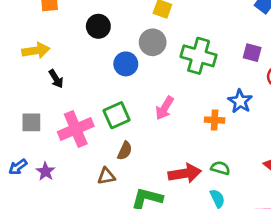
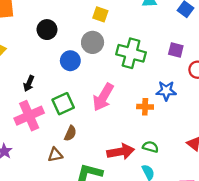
black arrow: (56, 79) -> (29, 83), moved, turned 56
blue star: (240, 101) -> (166, 91), turned -30
pink arrow: (165, 108) -> (103, 97), size x1.4

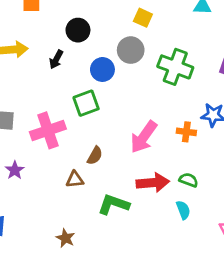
black arrow: (29, 83) -> (56, 59), moved
pink arrow: (103, 97) -> (144, 137), moved
green square: (63, 104) -> (86, 103), moved

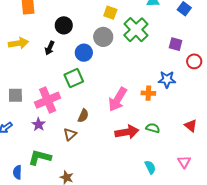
green cross: (175, 67) -> (136, 30), moved, turned 30
purple star: (15, 170) -> (39, 124), moved
brown triangle: (75, 179) -> (70, 134), turned -32
green L-shape: (113, 204) -> (40, 157), moved
cyan semicircle: (183, 210) -> (150, 167), moved

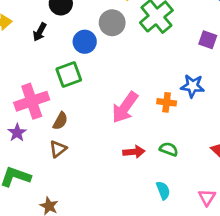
brown semicircle: (83, 116) -> (60, 121), moved
red arrow: (127, 132) -> (134, 152), size x0.7
cyan semicircle: (150, 167) -> (163, 190), moved

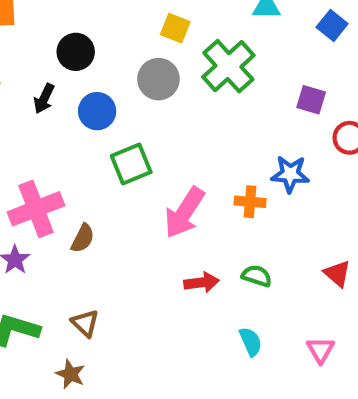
blue circle: (85, 42) -> (97, 111), moved
green square: (69, 75) -> (131, 164), moved
brown triangle: (58, 149) -> (85, 323), moved, turned -36

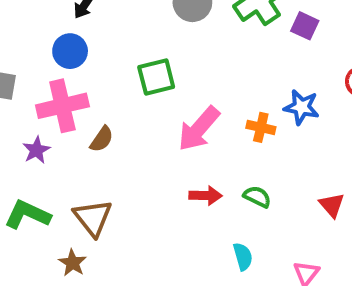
purple square: (311, 100) -> (305, 26), moved
blue circle: (97, 111) -> (70, 51), moved
brown triangle: (85, 323) -> (93, 218), size x1.5

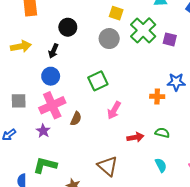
pink arrow: (199, 129) -> (114, 110), moved, size x0.7
brown triangle: (93, 218) -> (108, 166), moved

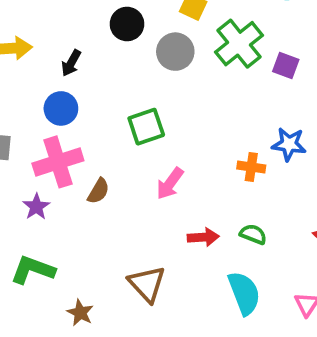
black circle: (68, 27) -> (127, 24), moved
cyan semicircle: (161, 165) -> (244, 293), size x1.6

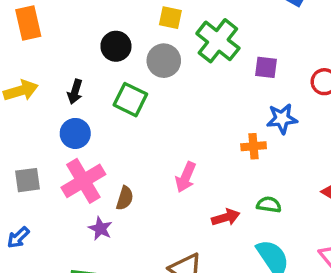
purple square: (286, 65) -> (266, 67), moved
green square: (146, 127) -> (130, 100), moved, turned -32
purple star: (36, 207) -> (100, 229), moved

